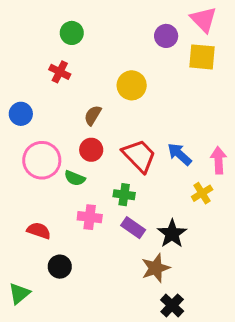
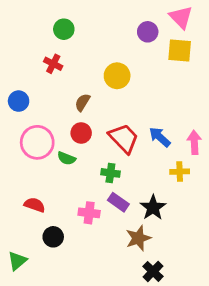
yellow cross: (202, 193) -> (180, 172), turned 30
pink cross: (90, 217) -> (89, 213), moved

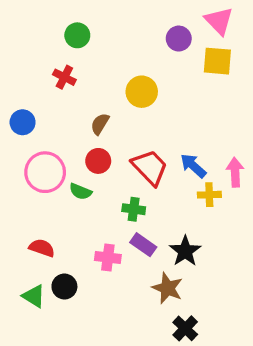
yellow cross: (180, 172) -> (209, 195), moved
brown star: (138, 238) -> (167, 288), turned -30
green triangle: (17, 261) -> (34, 296), moved, turned -48

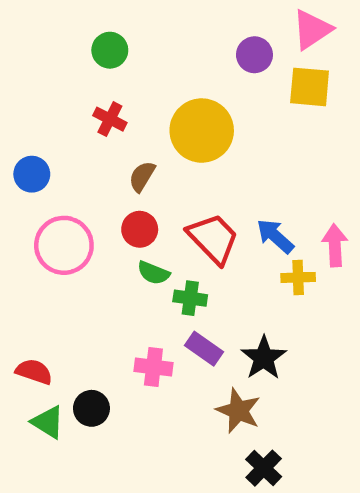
pink triangle: (219, 21) -> (312, 30), turned 40
red cross: (64, 77) -> (110, 119), moved
yellow circle: (142, 92) -> (202, 131), size x1.4
green semicircle: (81, 192) -> (153, 273), moved
red semicircle: (42, 248) -> (34, 372), moved

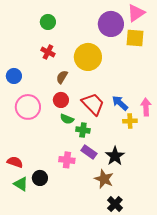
purple circle: (254, 55) -> (111, 24), size x1.6

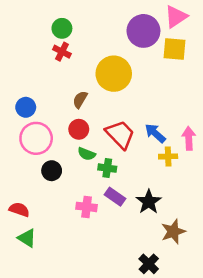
red cross: (48, 52) -> (62, 52), moved
blue circle: (14, 76) -> (26, 107), moved
black circle: (40, 178) -> (52, 171), moved
brown star: (104, 179) -> (173, 232), moved, turned 30

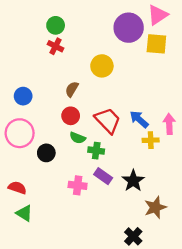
yellow circle: (114, 74) -> (102, 66), size x0.7
pink circle: (36, 138) -> (20, 133), moved

